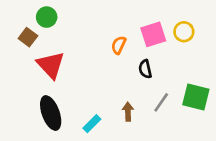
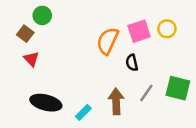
orange semicircle: (119, 45) -> (108, 41), size x1.6
red triangle: (51, 65) -> (31, 59), moved, size x0.6
brown arrow: (128, 112) -> (116, 101), size x1.5
black ellipse: (51, 113) -> (46, 103), turned -56

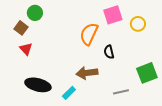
pink square: (139, 31) -> (113, 15), moved
green square: (178, 88) -> (147, 73), turned -35
gray line: (146, 93) -> (121, 92), moved, turned 42
brown arrow: (116, 101) -> (87, 73), moved, turned -95

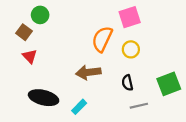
yellow circle: (138, 24) -> (131, 49), moved
black semicircle: (109, 52) -> (127, 83), moved
brown arrow: (87, 73) -> (88, 72), moved

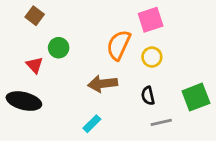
green circle: (40, 15) -> (59, 48), moved
brown square: (24, 32) -> (35, 16), moved
black ellipse: (44, 98) -> (24, 101), moved

